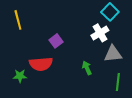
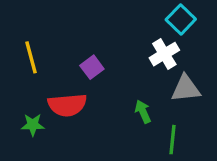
yellow line: (18, 20) -> (31, 57), moved
green line: (118, 82) -> (173, 140), moved

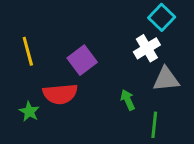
purple square: (92, 67) -> (82, 60), size x1.4
green star: (33, 125) -> (29, 112), turned 30

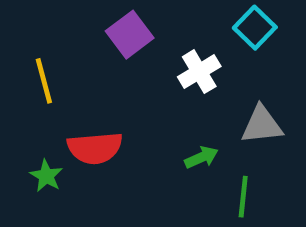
white cross: (147, 48) -> (199, 72), moved
purple square: (82, 60) -> (130, 35), moved
green arrow: (128, 100) -> (201, 157), turned 90

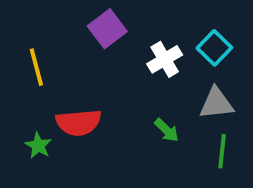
cyan square: (255, 28) -> (214, 48), moved
green arrow: (201, 157) -> (167, 130), turned 68
green line: (243, 197) -> (222, 151), moved

